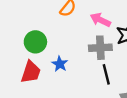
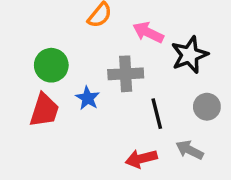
gray cross: (100, 48) -> (126, 74), moved

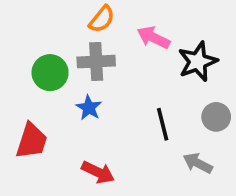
gray cross: (126, 74) -> (96, 62), moved
red trapezoid: (44, 110) -> (32, 141), moved
red arrow: (141, 159) -> (98, 172), moved, turned -140

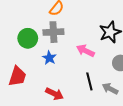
pink arrow: (153, 38) -> (85, 51), moved
black line: (163, 124) -> (89, 81), moved

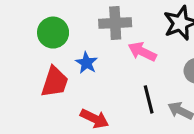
gray cross: (53, 32) -> (115, 23), moved
red trapezoid: (17, 76) -> (55, 82), moved

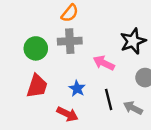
gray cross: (115, 23) -> (70, 41), moved
blue star: (86, 63) -> (77, 88), moved

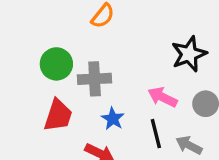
gray cross: (70, 41) -> (95, 79), moved
pink arrow: (104, 63) -> (162, 97), moved

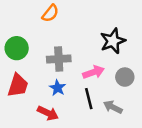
gray cross: (95, 79) -> (59, 59), moved
pink arrow: (162, 97) -> (94, 72), turned 135

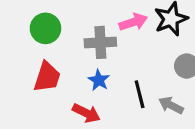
pink arrow: (94, 72) -> (133, 22), moved

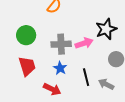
pink arrow: (133, 22) -> (84, 43), moved
red trapezoid: (47, 77) -> (27, 66), turned -35

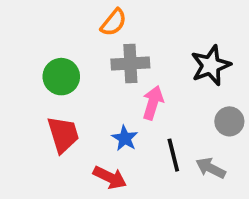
pink arrow: (84, 43) -> (153, 103), moved, turned -54
gray cross: (61, 44) -> (130, 64), moved

